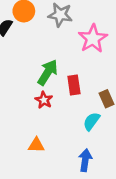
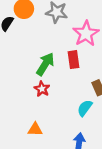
red rectangle: (74, 85) -> (74, 60), moved

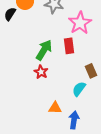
orange triangle: (35, 129) -> (55, 108), moved

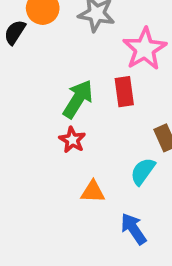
orange triangle: (55, 108) -> (93, 192), moved
blue arrow: (74, 120) -> (134, 229), turned -42

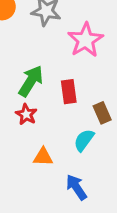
red rectangle: (124, 92) -> (69, 92), moved

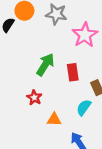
red star: (26, 114) -> (34, 98), moved

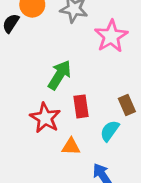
red rectangle: (73, 72) -> (81, 106), moved
red star: (34, 98) -> (45, 118), size x1.5

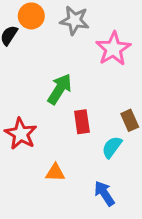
red star: (45, 118) -> (21, 134), moved
orange triangle: (71, 147) -> (55, 173), moved

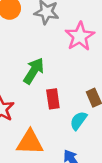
orange triangle: (55, 173) -> (30, 142), size x1.6

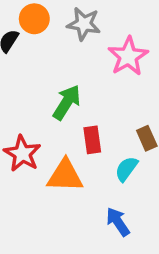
orange triangle: (30, 142) -> (65, 176), moved

